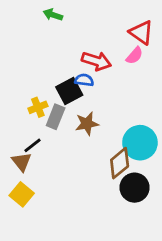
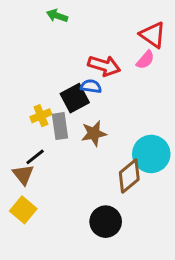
gray rectangle: (56, 117) -> (60, 126), turned -30
black circle: (135, 188) -> (106, 222), moved

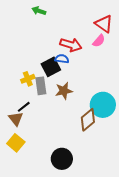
black circle: (106, 222) -> (62, 159), moved

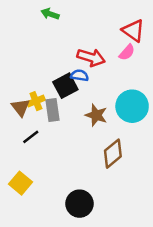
brown star: (64, 91) -> (96, 115), moved, turned 30
cyan circle: (103, 105) -> (132, 106), moved
brown triangle: (16, 119) -> (21, 107), moved

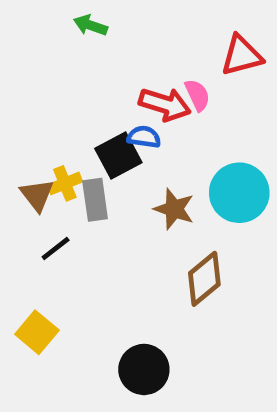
red triangle: (133, 31) -> (242, 56), turned -50
pink semicircle: (127, 52) -> (197, 95), moved, turned -66

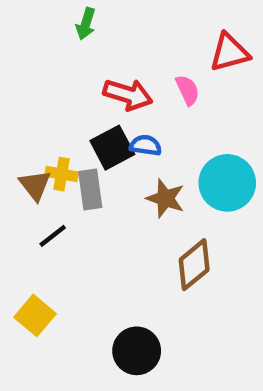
green arrow: (90, 25) -> (86, 24), turned -92
red arrow: (165, 104) -> (128, 94), moved
blue semicircle: (144, 137) -> (145, 145), moved
yellow cross: (65, 183) -> (62, 174), turned 32

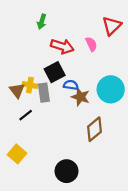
green arrow: (86, 24) -> (42, 22), moved
red triangle: (229, 53) -> (112, 26), turned -30
blue semicircle: (145, 145) -> (71, 85), moved

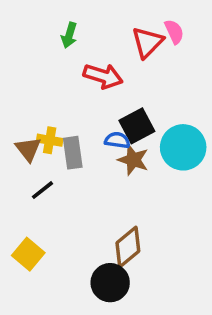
red triangle: (112, 26) -> (148, 42), moved
pink semicircle: (91, 44) -> (174, 32), moved
black square: (55, 72) -> (137, 126), moved
brown diamond: (94, 129) -> (128, 247), moved

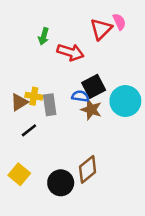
green arrow: (69, 35) -> (44, 36), moved
brown triangle: (28, 149) -> (19, 102), turned 36
black circle: (110, 283) -> (61, 183), moved

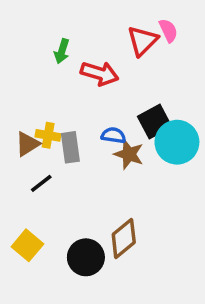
black square: (94, 86) -> (155, 122), moved

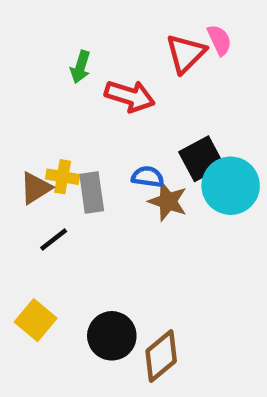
brown diamond: (124, 238) -> (161, 356), moved

